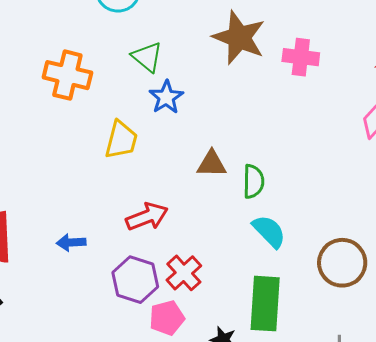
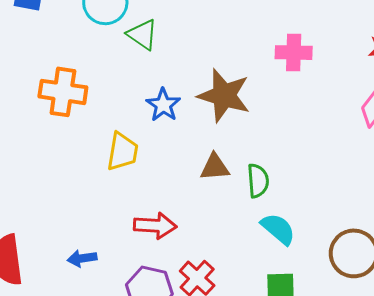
brown star: (239, 38) -> (224, 95), moved
green triangle: (147, 57) -> (142, 35), moved
red arrow: (147, 217) -> (155, 226), turned 30

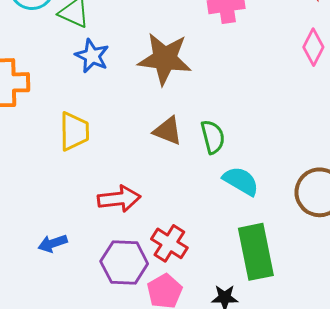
blue star: (163, 105) -> (92, 56), moved
brown triangle: (215, 167) -> (168, 131), turned 36

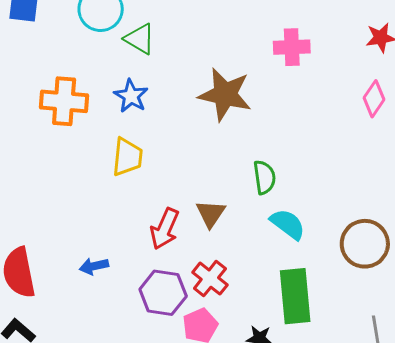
blue star: (92, 56) -> (131, 96), moved
brown triangle: (168, 131) -> (211, 214), moved, turned 36
red arrow: (119, 199) -> (165, 229), turned 114

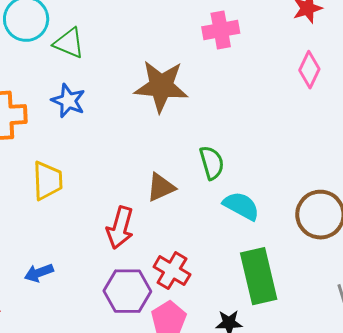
yellow trapezoid: (127, 157) -> (48, 181), moved
brown triangle: (211, 214) -> (161, 187), moved, turned 40
blue arrow: (94, 266) -> (39, 273), moved

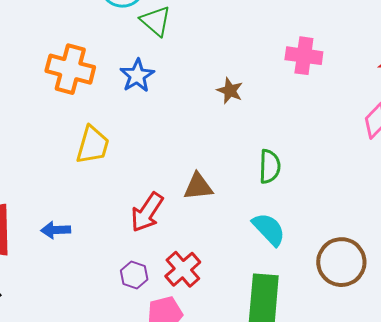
brown star: (161, 86) -> (230, 91), size x0.5
green semicircle: (212, 163) -> (270, 166), moved
purple hexagon: (127, 291) -> (134, 275), size x0.6

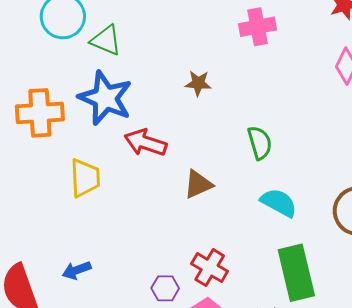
blue star: (137, 76) -> (105, 98), size x1.6
red arrow: (147, 212) -> (145, 143), moved, turned 93

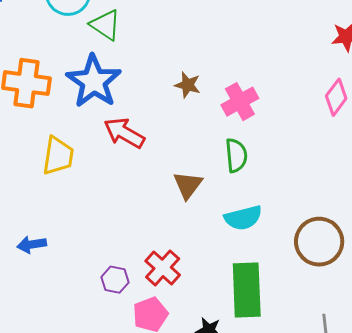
pink cross: (258, 27) -> (240, 102), moved, turned -30
brown triangle: (198, 184) -> (188, 185), moved, turned -40
cyan semicircle: (279, 203) -> (243, 218), turned 126

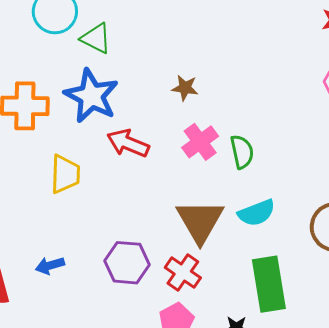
pink cross: (240, 102) -> (200, 142), moved
brown triangle: (188, 185) -> (200, 221), moved, size x1.6
purple hexagon: (115, 280) -> (127, 263), moved, size x1.6

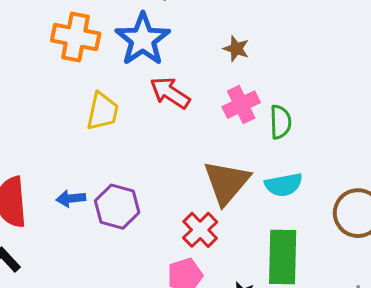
purple hexagon: (127, 263) -> (117, 207), moved

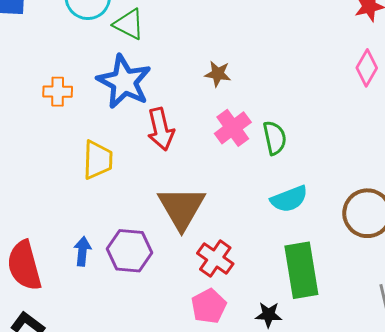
orange cross: (76, 37) -> (58, 92), size x0.6
red arrow: (170, 93) -> (161, 129), turned -126
brown triangle: (227, 182) -> (181, 208), moved
blue arrow: (71, 198) -> (82, 251), turned 112

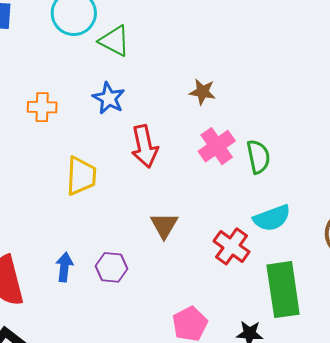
blue star: (124, 82) -> (109, 98), size x0.6
brown triangle: (181, 208) -> (164, 225), size x0.6
purple hexagon: (129, 251) -> (111, 267), size x0.7
red cross: (215, 258) -> (231, 246), moved

